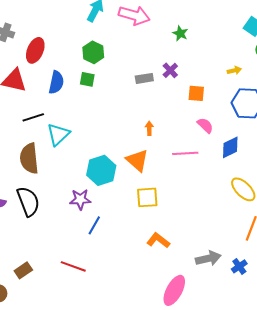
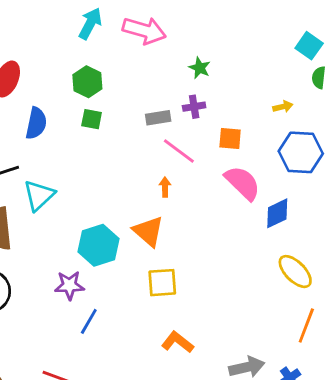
green star: (180, 33) -> (200, 68), moved
purple cross: (170, 70) -> (194, 107), turned 35
green square: (87, 79) -> (92, 119), moved
pink semicircle: (205, 125) -> (243, 183), size x1.6
pink line: (185, 153) -> (179, 151), moved, turned 40

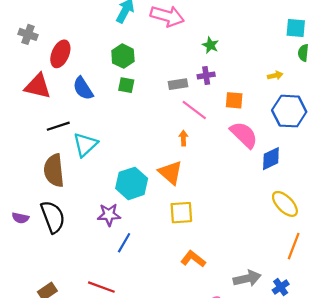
cyan square: (309, 46) -> (296, 28), turned -30
blue semicircle: (36, 123) -> (83, 88), turned 135

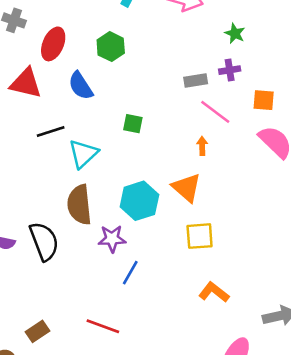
green hexagon: (123, 56) -> (111, 47), moved
green square: (126, 85) -> (133, 124), moved
brown semicircle: (54, 170) -> (79, 205), moved

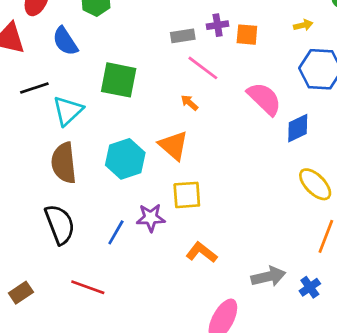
orange square: (264, 100) -> (247, 35), moved
green square: (133, 124) -> (119, 80), size x1.8
orange arrow: (202, 146) -> (189, 103), turned -48
purple star: (112, 239) -> (151, 218), moved
black semicircle: (44, 241) -> (60, 224), moved

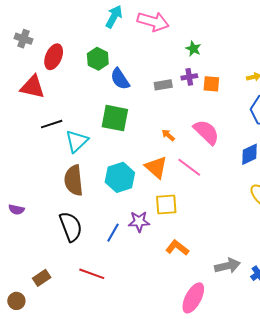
blue semicircle: (65, 41) -> (120, 79), moved
pink line: (203, 68) -> (189, 167), moved
pink semicircle: (264, 99) -> (206, 132), moved

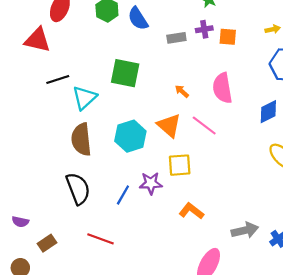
blue semicircle: (120, 79) -> (138, 19), moved
pink semicircle: (206, 132) -> (222, 88), turned -144
purple semicircle: (16, 210) -> (20, 222), moved

